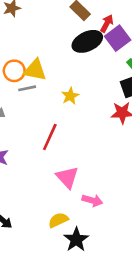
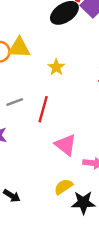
gray line: (27, 88) -> (15, 102), moved
black star: (76, 240) -> (83, 203), turned -30

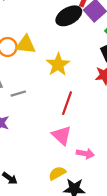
yellow star: (56, 67) -> (58, 65), size x1.5
red line: (43, 109) -> (67, 103), moved

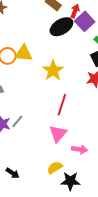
gray line: (18, 94) -> (17, 121), moved, turned -32
pink triangle: (62, 135) -> (58, 134), turned 30

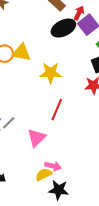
yellow star: (53, 70) -> (51, 73), turned 30
pink triangle: (58, 134) -> (36, 138), moved
pink arrow: (79, 149) -> (53, 166), moved

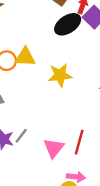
red line: (57, 110) -> (79, 142), moved

